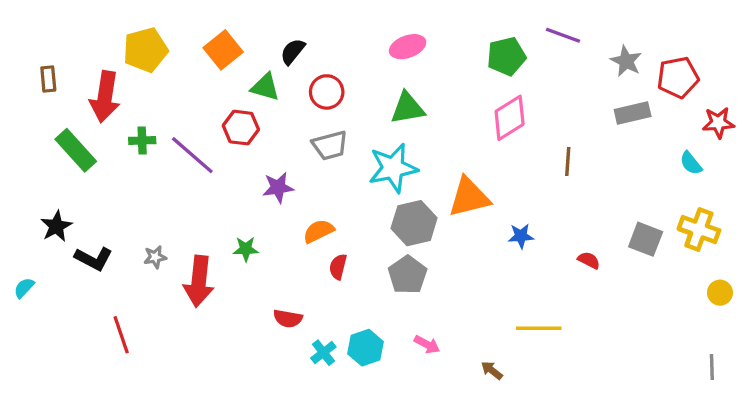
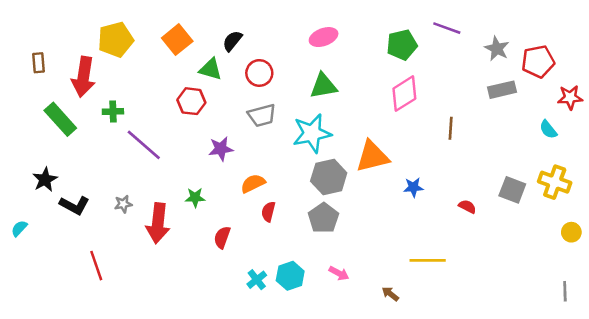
purple line: (192, 155) -> (144, 145), moved
red semicircle: (288, 319) -> (222, 237), moved, turned 100

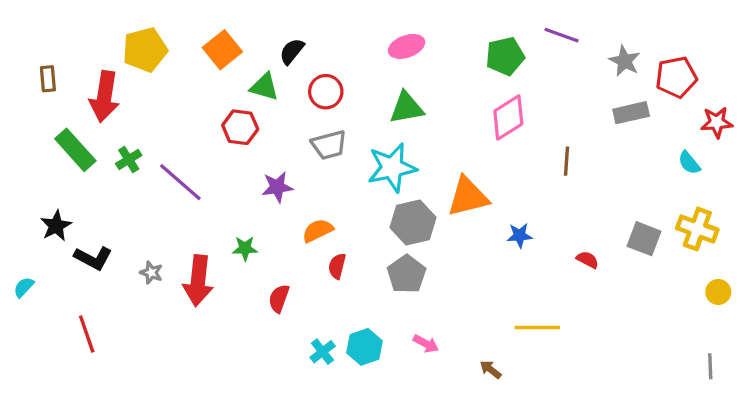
green cross: (113, 112) -> (129, 160), moved, turned -30
gray star: (123, 204) -> (151, 273), moved, turned 30
red line: (96, 266) -> (87, 334), moved

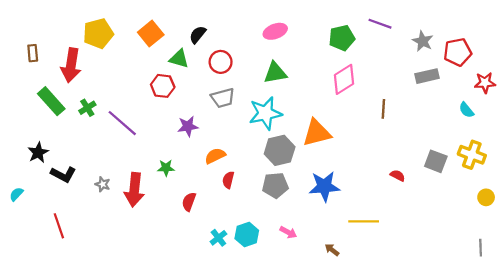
blue star: (520, 235) -> (324, 186), moved, size x1.8
gray pentagon: (407, 274) -> (275, 185), turned 30

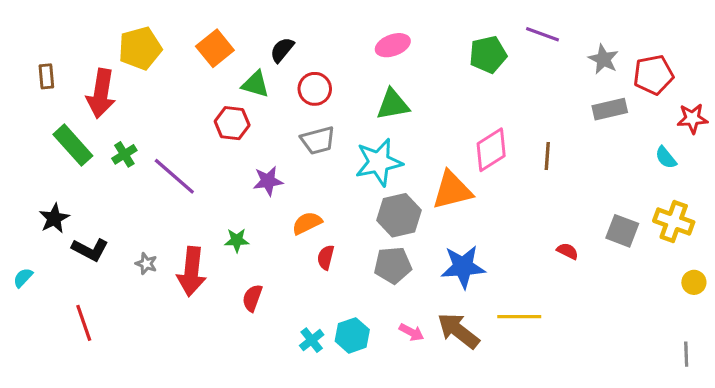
pink diamond: (344, 79) -> (491, 150), moved
red semicircle: (189, 202) -> (252, 298), moved
brown arrow: (332, 250) -> (458, 331), moved, size x2.0

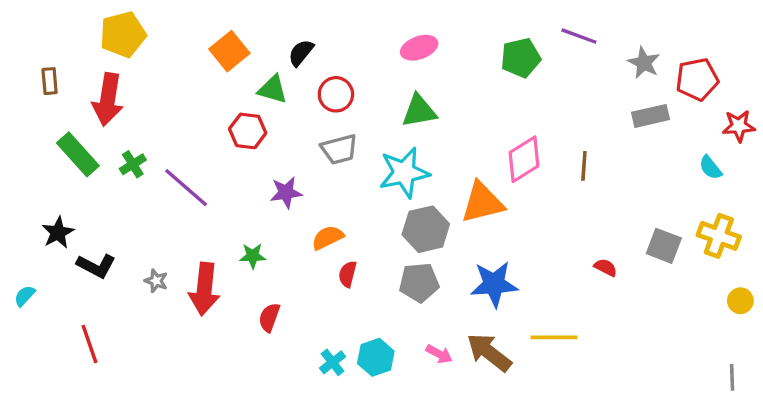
yellow pentagon: (140, 48) -> (123, 34), moved

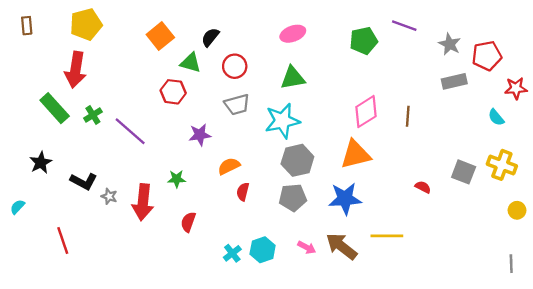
brown rectangle: (50, 81) -> (27, 26), moved
orange triangle: (482, 203) -> (356, 155), moved
black L-shape: (96, 266) -> (84, 181), moved

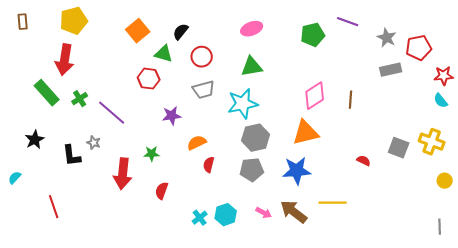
cyan semicircle: (496, 117) -> (441, 101), moved
black L-shape: (84, 181) -> (72, 156), turned 55
gray star: (109, 196) -> (94, 143), moved

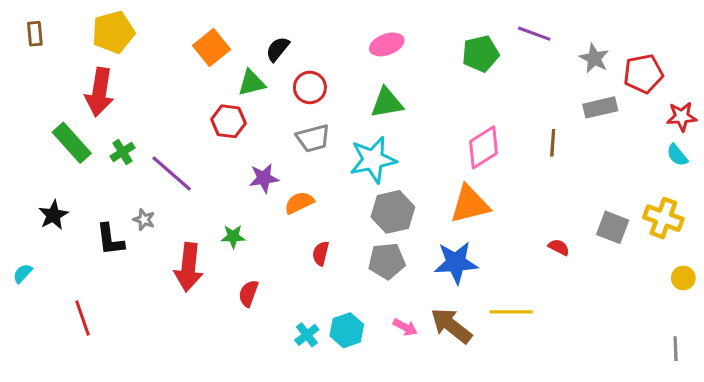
green triangle: (164, 54) -> (252, 83), turned -30
brown line: (351, 100) -> (553, 143), moved
orange semicircle: (197, 143) -> (299, 203), moved

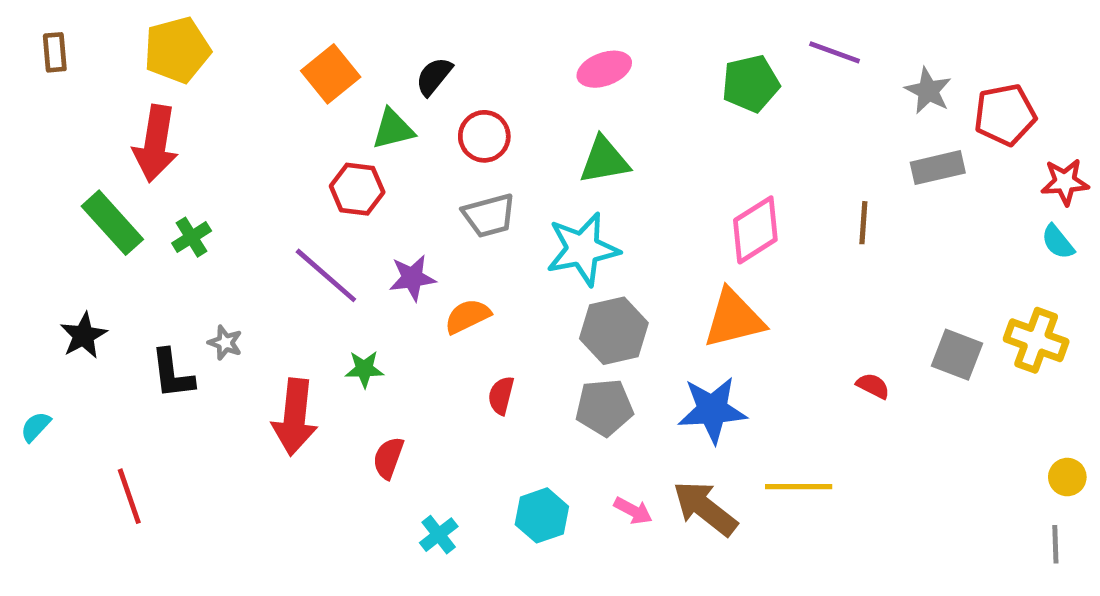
purple line: (172, 174) -> (326, 275), moved
yellow circle: (683, 278) -> (1067, 477), moved
cyan cross: (307, 335) -> (439, 535), moved

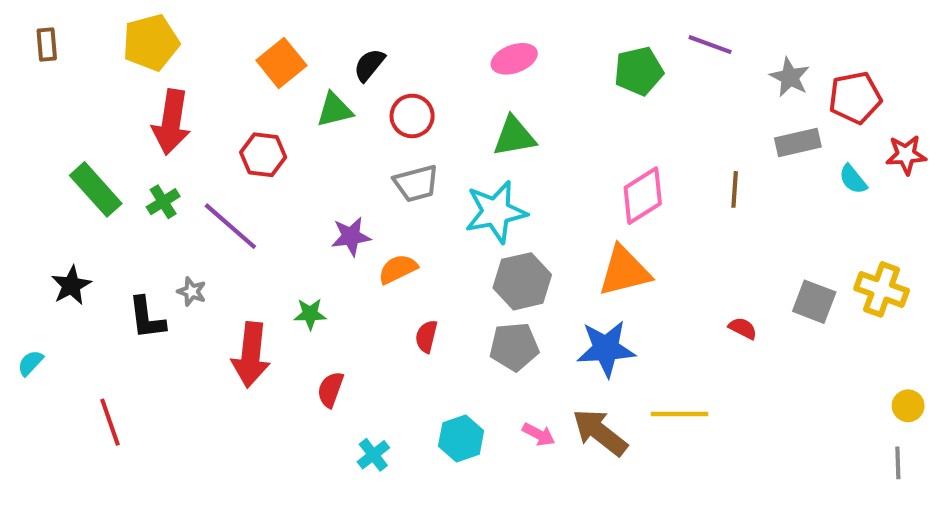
red arrow: (156, 144) -> (171, 122), moved
red hexagon: (357, 189) -> (263, 155), moved
cyan semicircle: (1058, 242) -> (853, 179), moved
purple line: (326, 275) -> (230, 226), moved

